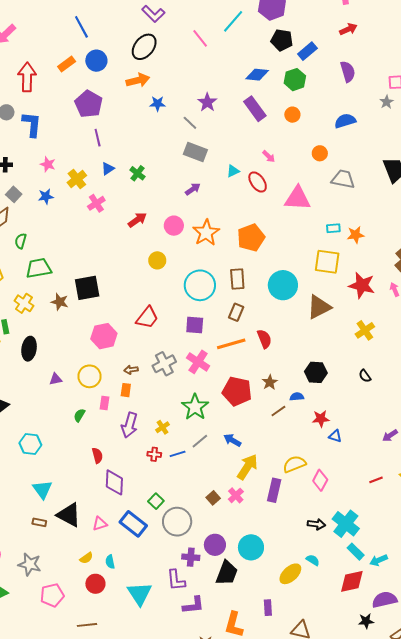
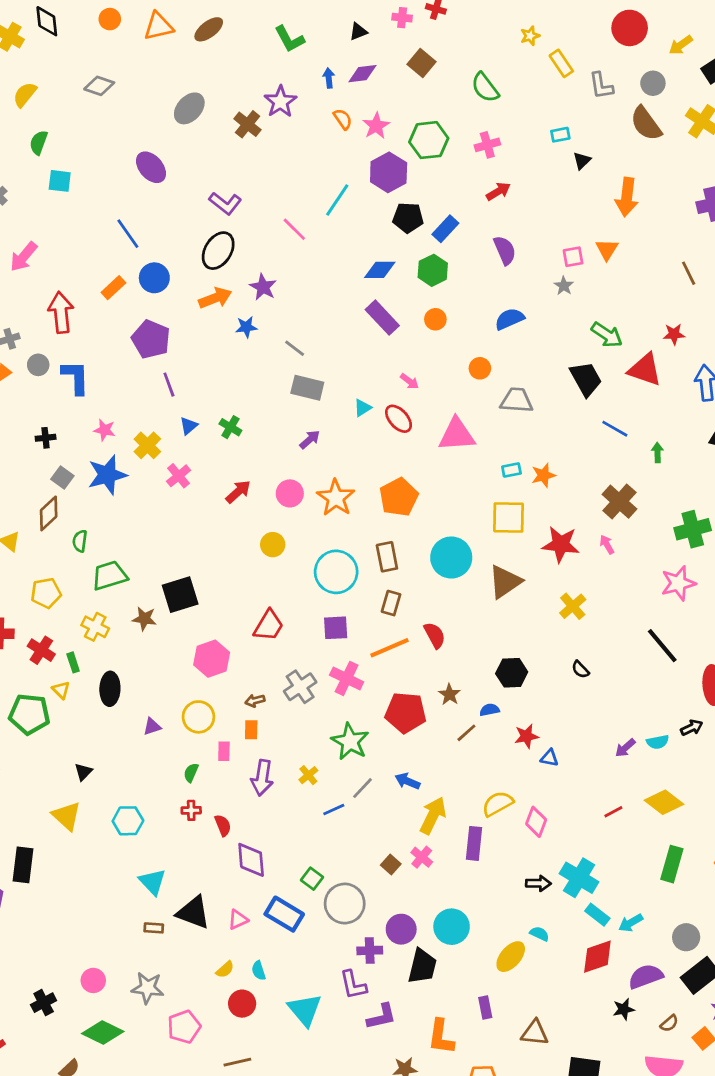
purple star: (207, 102) -> (263, 287), moved
blue star: (46, 196) -> (107, 475), size x1.8
red cross: (154, 454) -> (191, 810), moved

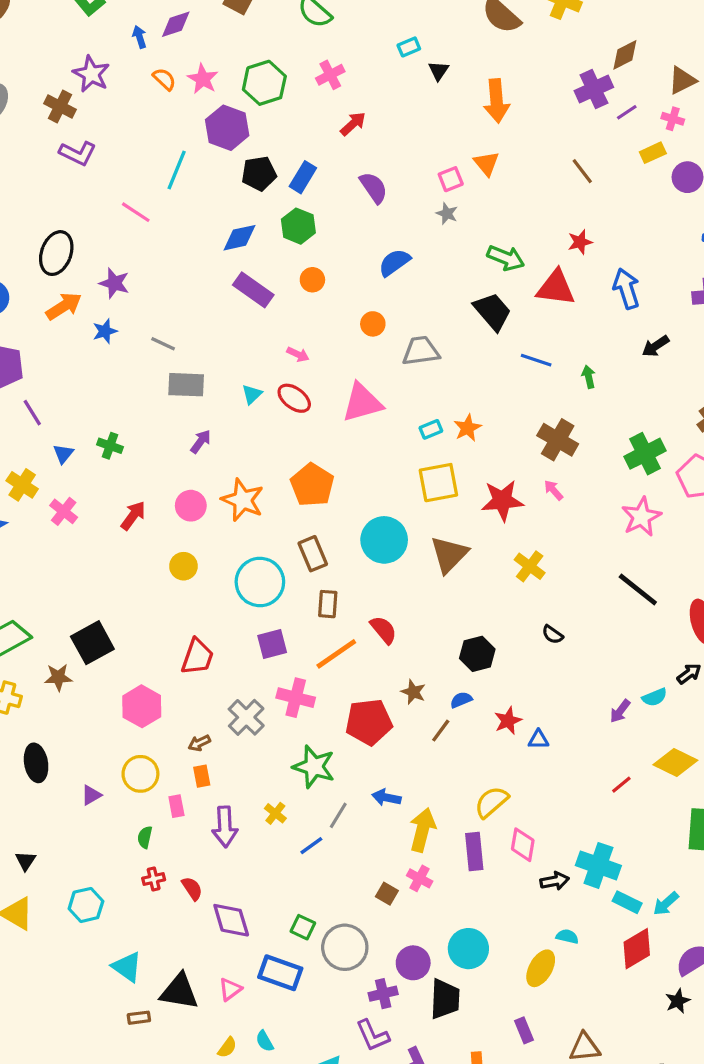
purple L-shape: (225, 203) -> (78, 153), moved
pink diamond: (536, 822) -> (523, 845), moved

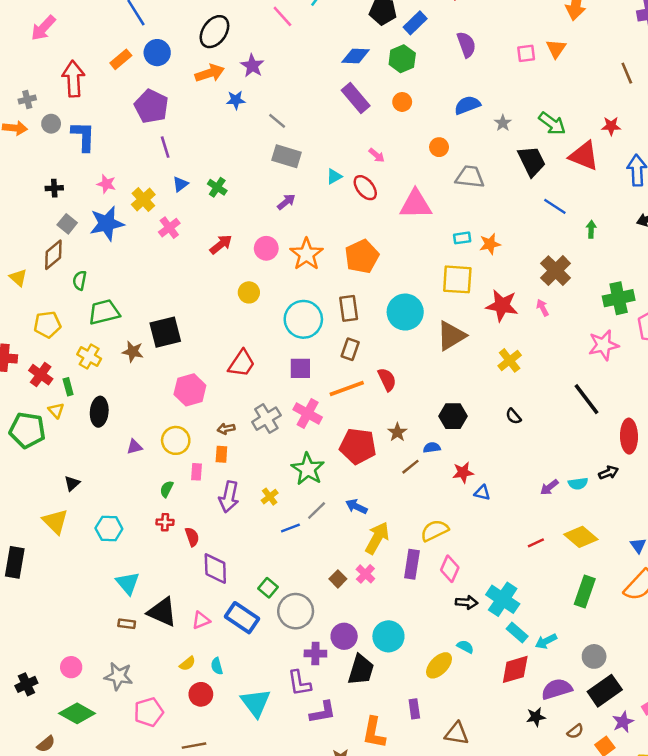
gray star: (447, 213) -> (503, 123), moved

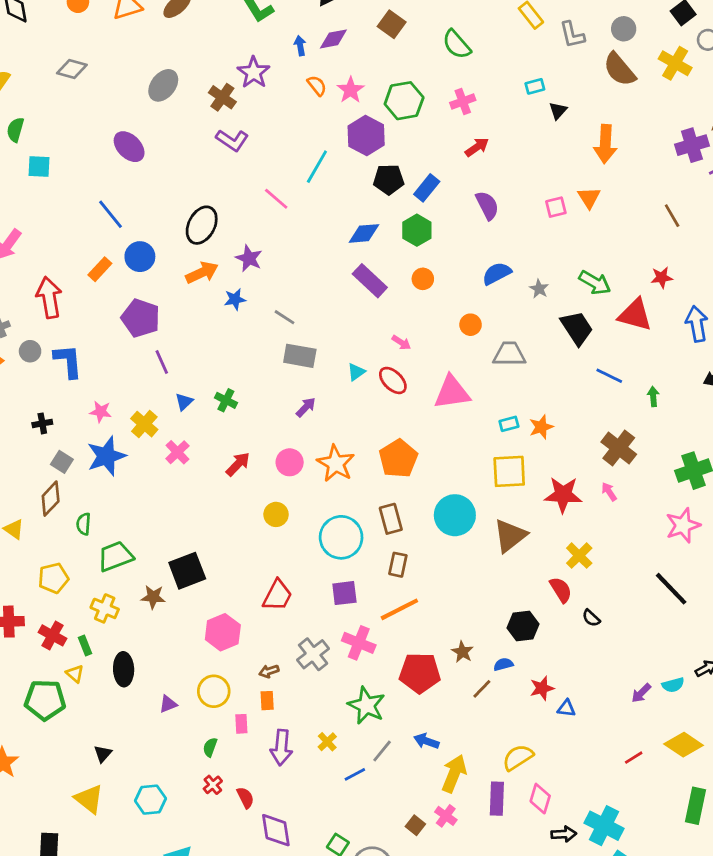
red semicircle: (387, 380) -> (561, 590), moved
red cross: (165, 522) -> (213, 785), turned -35

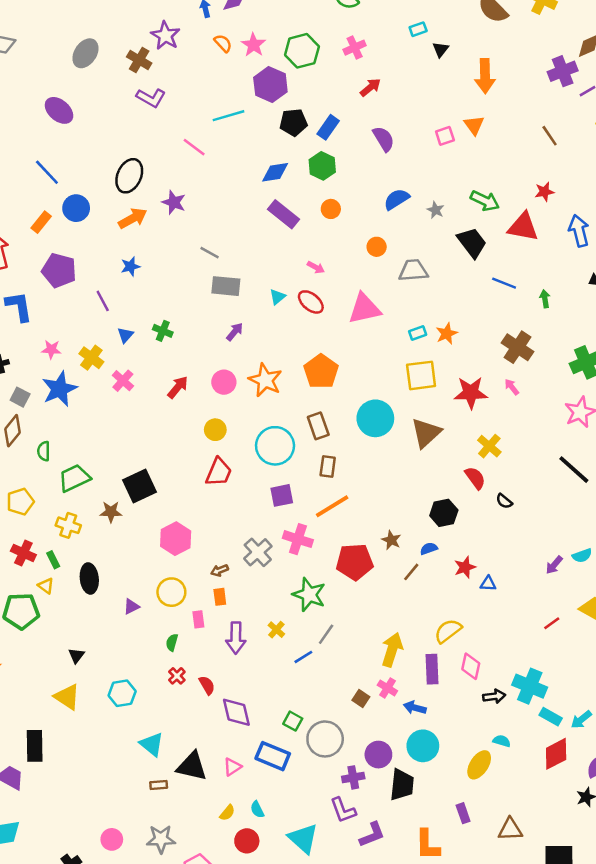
cyan line: (317, 167) -> (228, 116), turned 48
blue star: (235, 299) -> (130, 266), moved
purple pentagon: (141, 318) -> (59, 270), moved
red trapezoid: (277, 595) -> (219, 472), moved
blue arrow: (426, 741) -> (415, 708), moved

